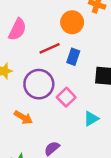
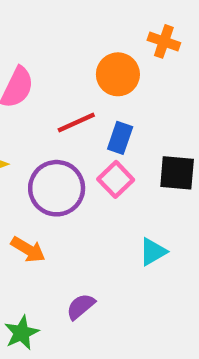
pink square: (66, 97) -> (116, 179), moved

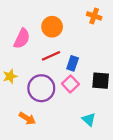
orange circle: (118, 74) -> (52, 27), moved
cyan triangle: (153, 252) -> (89, 119), turned -48

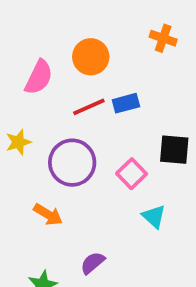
blue rectangle: (73, 63) -> (126, 103), moved, turned 56
pink square: (70, 84) -> (132, 174), moved

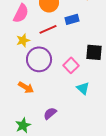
blue rectangle: (126, 103) -> (72, 19), moved
yellow star: (18, 142) -> (23, 40), moved

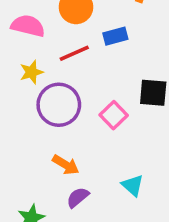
pink semicircle: (21, 13) -> (28, 26), turned -102
orange arrow: (26, 87) -> (66, 165), moved
cyan triangle: (83, 88) -> (133, 185), moved

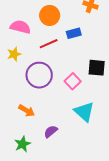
yellow star: (31, 72) -> (14, 54), moved
orange arrow: (66, 165) -> (27, 111), moved
cyan triangle: (133, 185) -> (84, 112), moved, size x1.5

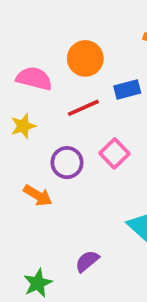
purple circle: (39, 75) -> (67, 163), size x0.7
pink square: (73, 81) -> (114, 153), moved
orange arrow: (27, 111) -> (38, 195), moved

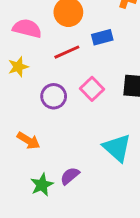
orange arrow: (38, 195) -> (29, 141), moved
green star: (38, 283) -> (42, 185), moved

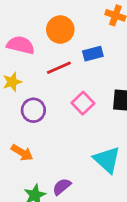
purple circle: (54, 96) -> (33, 110), moved

